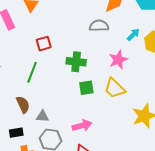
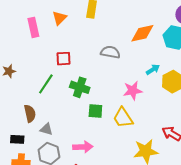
gray semicircle: (99, 26) -> (110, 52), moved
green cross: (76, 62) -> (80, 87), moved

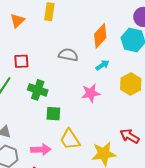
orange diamond: (142, 33) -> (100, 36), turned -35
cyan arrow: (153, 69) -> (102, 65), moved
yellow trapezoid: (123, 118) -> (70, 139), moved

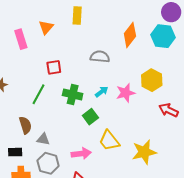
cyan arrow: (102, 65) -> (102, 92), moved
yellow hexagon: (131, 84) -> (152, 80), moved
green square: (53, 114) -> (90, 117), turned -35
red arrow: (130, 136) -> (168, 110), moved

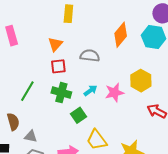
orange triangle: (46, 27) -> (55, 44), moved
red square: (54, 67) -> (58, 66), moved

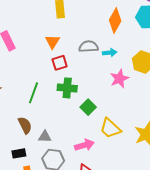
cyan arrow: (90, 91) -> (110, 53), moved, turned 40

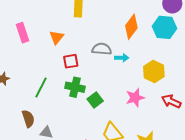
orange triangle: (52, 42) -> (57, 37), moved
pink star: (119, 79) -> (135, 98), moved
green square: (88, 107) -> (95, 100), moved

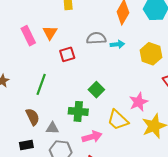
pink rectangle: (23, 33) -> (28, 36), moved
green cross: (75, 87) -> (78, 111), moved
pink star: (135, 98) -> (139, 102), moved

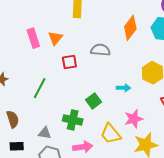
cyan arrow: (117, 44) -> (124, 88), moved
brown semicircle: (33, 117) -> (13, 119), moved

